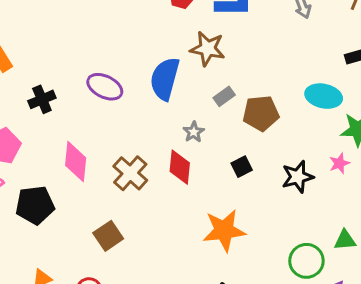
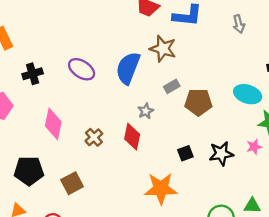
black square: (242, 167) -> (185, 153), moved
brown cross: (130, 173) -> (94, 137), size x0.7
black pentagon: (35, 205) -> (29, 171), moved

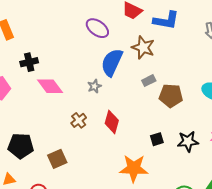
purple ellipse: (82, 69) -> (97, 28), moved
gray star: (146, 111) -> (94, 86), moved
pink diamond: (53, 124) -> (50, 86), moved, turned -52

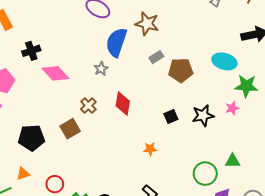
brown square: (57, 159) -> (70, 129), moved
orange star: (134, 168) -> (150, 149), size x0.5

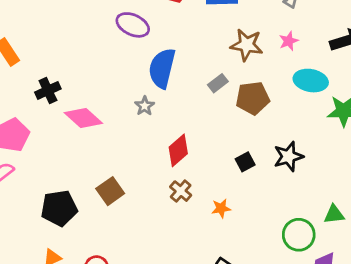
brown star: (147, 24) -> (247, 45), moved
red diamond: (123, 104) -> (178, 150), turned 45
brown cross: (88, 106) -> (181, 191), moved
pink star: (232, 108) -> (289, 41), moved

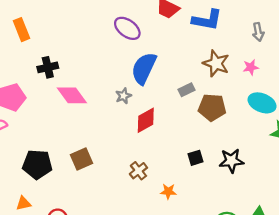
red diamond: (178, 150) -> (146, 120), moved

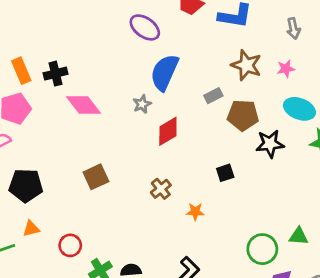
orange rectangle: (22, 30) -> (21, 71), moved
black star: (231, 161) -> (270, 144), moved
black pentagon: (37, 164) -> (26, 185), moved

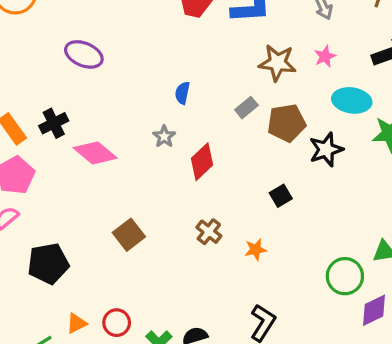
purple ellipse: (145, 27) -> (84, 54), moved
blue semicircle: (165, 72) -> (182, 93), size x0.5
orange triangle: (31, 229) -> (77, 323), moved

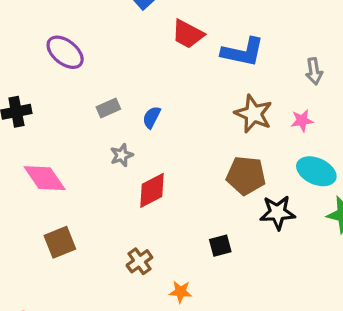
gray rectangle: (246, 108) -> (108, 108), moved
pink diamond: (95, 153) -> (45, 178), moved

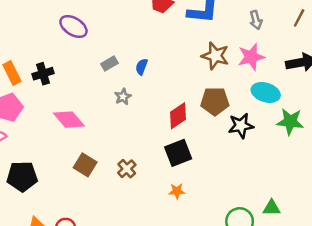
pink star: (302, 121) -> (251, 57), size x1.6
red diamond: (152, 190) -> (178, 116), moved
brown square: (60, 242) -> (85, 165), turned -30
black square: (220, 246) -> (178, 153), moved, size x1.6
brown cross: (139, 261) -> (127, 169), moved

